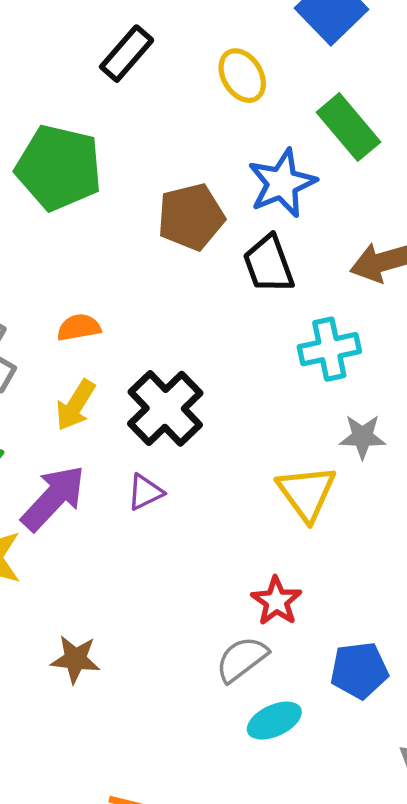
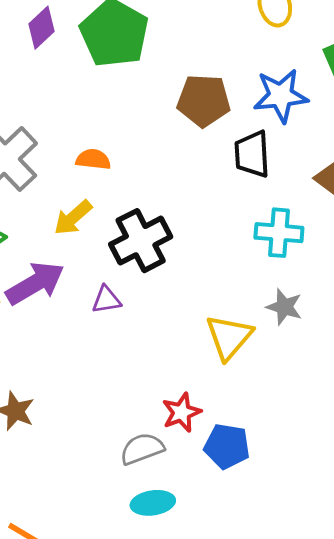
blue pentagon: (359, 670) -> (227, 446), moved

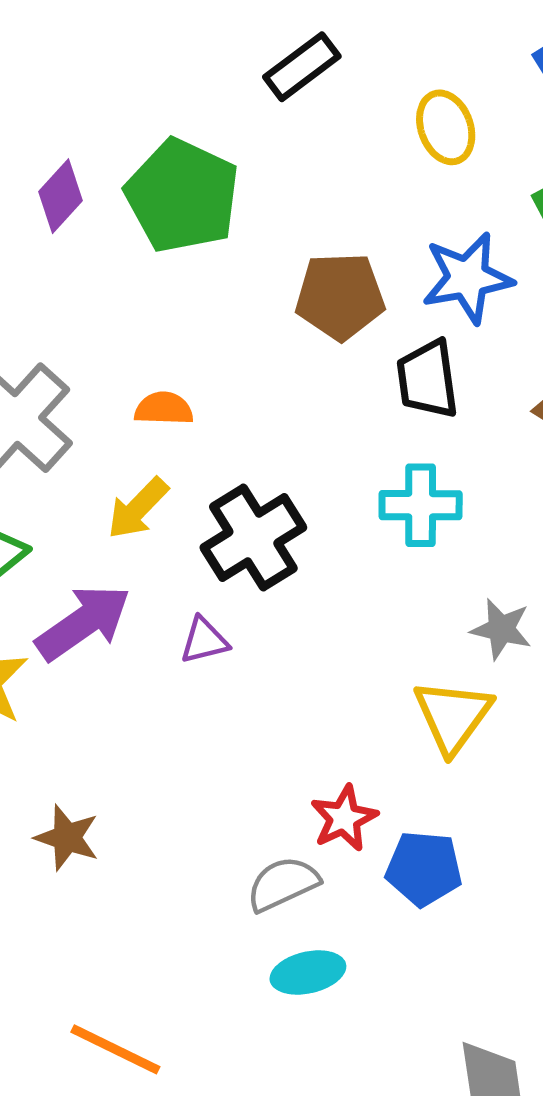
cyan cross: (279, 233) -> (421, 505), moved
yellow triangle: (229, 337) -> (453, 716), moved

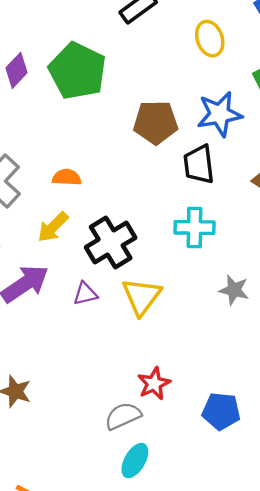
yellow triangle: (453, 716) -> (141, 296), moved
blue pentagon: (424, 868) -> (221, 411), moved
cyan ellipse: (308, 972) -> (135, 461), turned -48

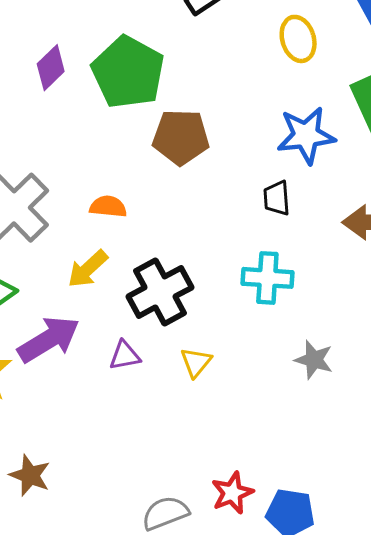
brown pentagon: (156, 122) -> (181, 137), moved
black trapezoid: (199, 164) -> (277, 198), size x0.7
yellow triangle: (141, 296) -> (196, 362), size x0.6
red star: (154, 384) -> (232, 493), moved

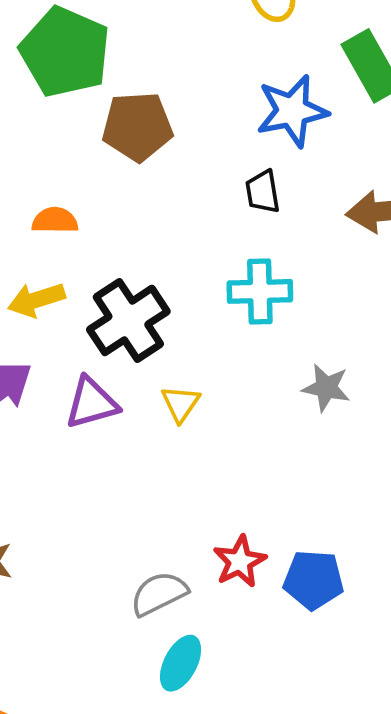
yellow arrow: (88, 269) -> (36, 300), turned 30
purple triangle: (125, 355) -> (92, 403), size x1.4

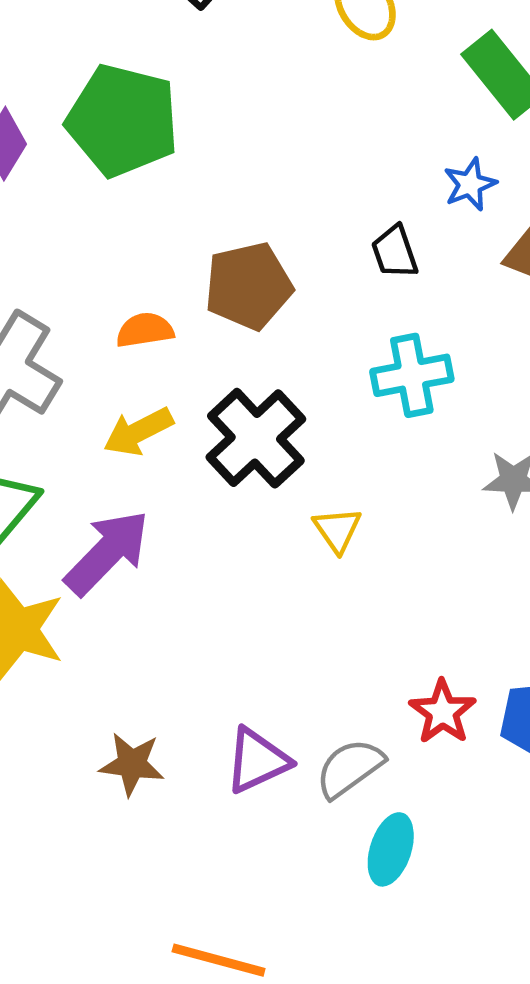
blue star: (292, 111) -> (470, 184), moved, size x0.6
brown pentagon: (137, 127) -> (248, 286), moved
purple triangle: (92, 403) -> (257, 760), moved

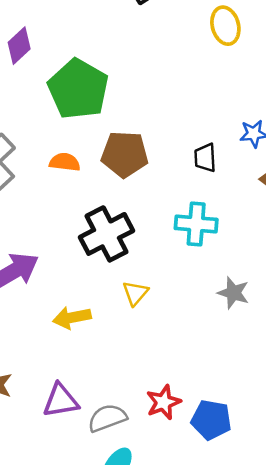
green pentagon: (123, 120) -> (78, 89), moved
yellow arrow: (138, 432) -> (72, 318), moved

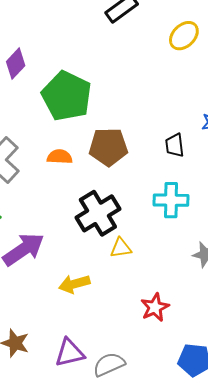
yellow ellipse: (225, 26) -> (184, 36), turned 64
yellow triangle: (135, 293) -> (121, 248), moved, turned 45
red star: (163, 402) -> (155, 307), moved

